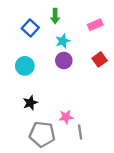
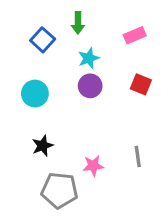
red square: (100, 59) -> (141, 84), turned -32
gray line: (80, 132) -> (138, 156), moved

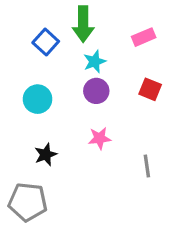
green arrow: (78, 23) -> (83, 24), size x1.5
pink star: (93, 166) -> (100, 138), moved
gray pentagon: (59, 190) -> (28, 202), moved

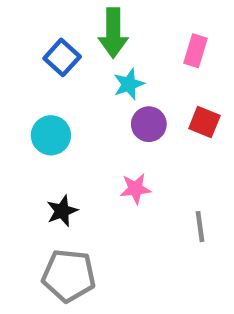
pink rectangle: (144, 37) -> (196, 51), turned -50
purple circle: (96, 91) -> (149, 124), moved
gray pentagon: (28, 202) -> (69, 275), moved

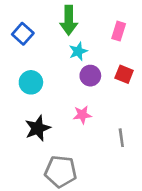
blue square: (62, 57) -> (23, 34), moved
black star: (62, 211) -> (38, 128), size x1.4
gray pentagon: (69, 275) -> (61, 171), moved

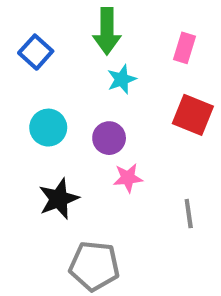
red square: (124, 74) -> (193, 115), size x1.4
purple circle: (90, 76) -> (109, 138), moved

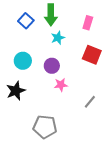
blue square: (36, 52) -> (26, 21), moved
black star: (59, 199) -> (16, 91), moved
gray line: (189, 214) -> (90, 102), turned 48

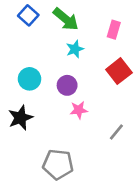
green arrow: (51, 15) -> (66, 19), turned -50
blue square: (26, 21) -> (28, 15), moved
red square: (92, 55) -> (119, 71), turned 30

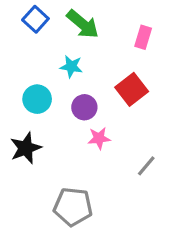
cyan star: (75, 49) -> (71, 67), moved, turned 30
red square: (119, 71) -> (132, 89), moved

